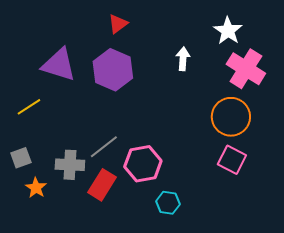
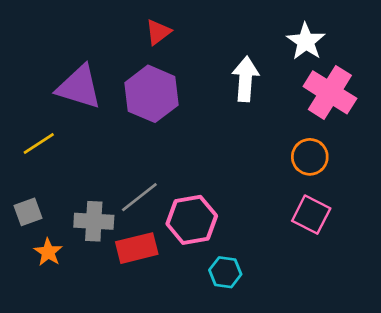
white arrow: (183, 59) -> (245, 79), size x1.4
orange circle: (231, 117) -> (310, 157), size x0.7
red rectangle: (102, 185) -> (137, 248), turned 44

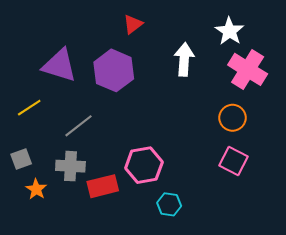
red triangle: (158, 32) -> (133, 24), moved
gray line: (139, 197) -> (79, 126), moved

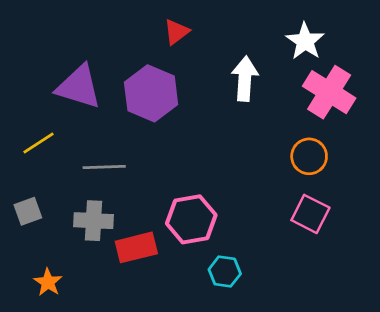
gray line: (79, 126) -> (104, 167), turned 36
orange star: (36, 189) -> (48, 282), moved

